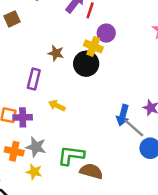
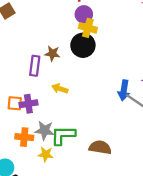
purple circle: (106, 33) -> (84, 14), moved
brown star: (56, 53) -> (52, 54), moved
green L-shape: (71, 155) -> (63, 135), moved

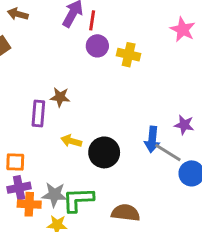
yellow cross: (88, 28) -> (129, 55), moved
black circle: (83, 45) -> (104, 152), moved
purple cross: (28, 104) -> (19, 188), moved

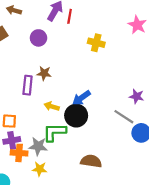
purple circle: (97, 46) -> (38, 38), moved
blue arrow: (152, 139) -> (81, 98), moved, turned 48
green L-shape: (78, 200) -> (54, 132), moved

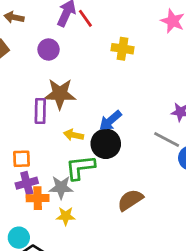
red line: (70, 16) -> (85, 18), turned -40
brown star: (44, 73) -> (60, 94), size x1.6
brown semicircle: (91, 161) -> (130, 200), turned -36

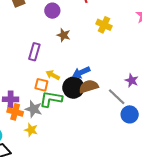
brown star: (60, 94) -> (64, 35), moved, size x0.6
orange square: (21, 159) -> (41, 85), moved
brown semicircle: (130, 200) -> (89, 86), moved

